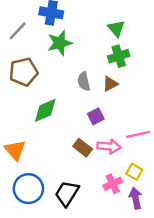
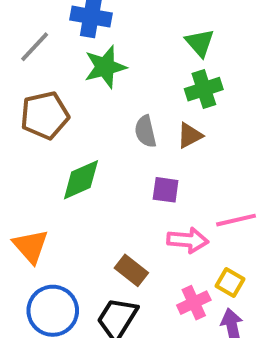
purple square: (96, 116) -> (166, 190), turned 35
brown rectangle: (83, 148) -> (131, 270), moved

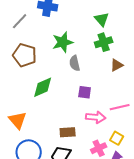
green star: (105, 67) -> (63, 42), moved
brown pentagon: (45, 115) -> (25, 55), turned 30
brown triangle: (190, 135) -> (117, 65), moved
brown rectangle: (131, 270) -> (68, 132), turned -42

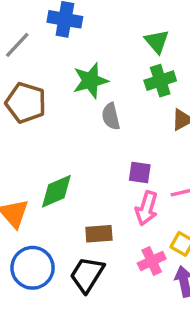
green diamond: (43, 87) -> (56, 191), moved
purple square: (85, 92) -> (140, 173), moved
pink arrow: (96, 117) -> (147, 208), turned 102

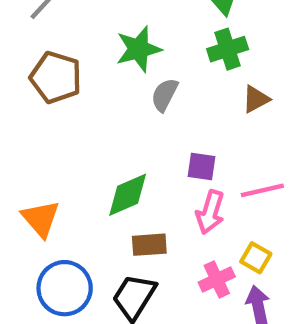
gray semicircle: (111, 116) -> (165, 95), turned 40
green diamond: (56, 191) -> (128, 195), moved

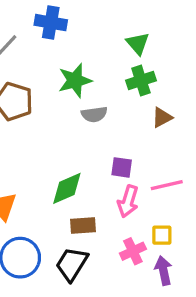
gray semicircle: (165, 95) -> (94, 114), turned -125
yellow square: (256, 258) -> (162, 235), turned -30

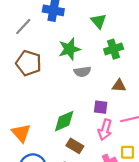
green triangle: (138, 43) -> (98, 21), moved
brown triangle: (162, 118) -> (119, 86), moved, turned 32
brown rectangle: (83, 225) -> (75, 146), turned 35

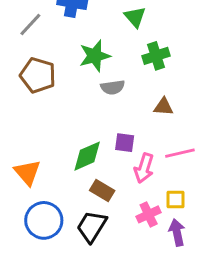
purple square: (101, 107) -> (125, 143), moved

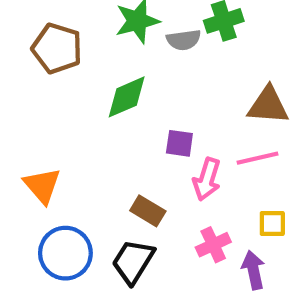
gray semicircle: (113, 87) -> (184, 40), moved
brown triangle: (163, 107) -> (268, 105), moved, size x1.5
green diamond: (87, 156) -> (127, 97), moved
yellow square: (175, 199) -> (272, 224), moved

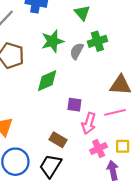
gray semicircle: (184, 40) -> (77, 51), turned 126
pink cross: (213, 245) -> (99, 149), moved

